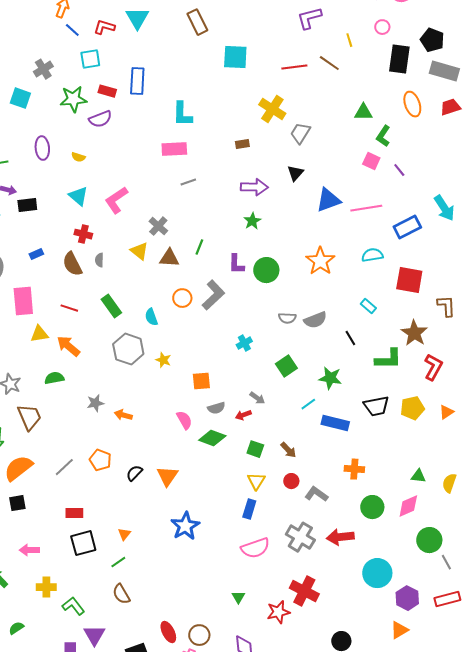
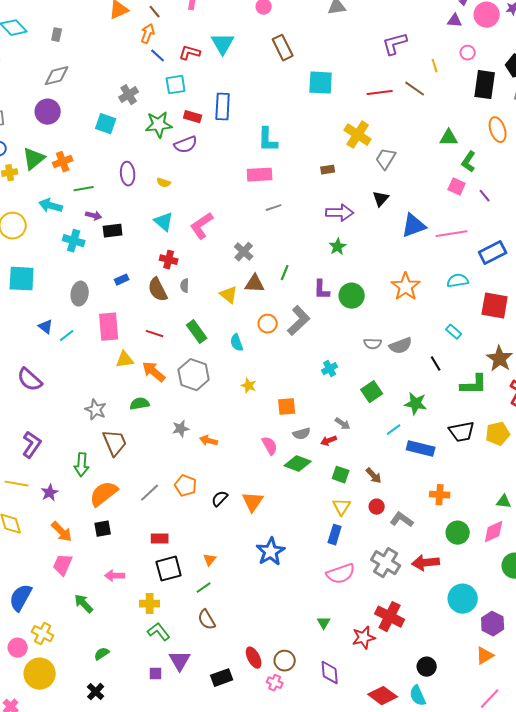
yellow triangle: (139, 251) -> (229, 295), moved
gray hexagon: (128, 349) -> (194, 375), moved
yellow cross: (46, 587) -> (150, 604), moved

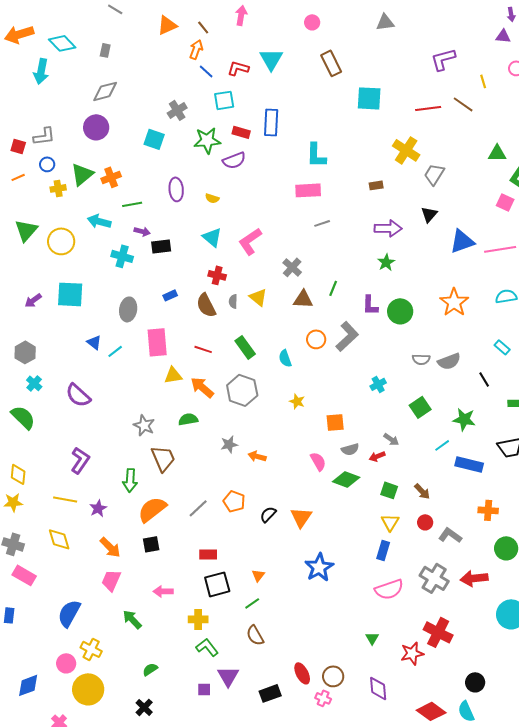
yellow triangle: (229, 295) -> (258, 297), moved

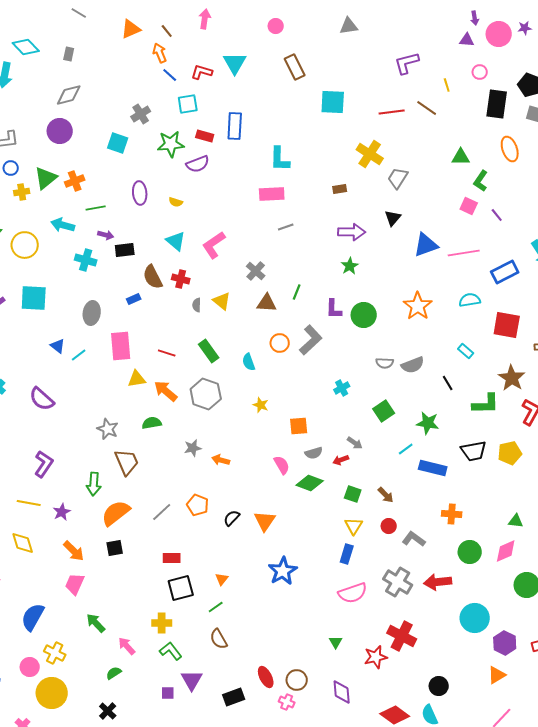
orange arrow: (196, 49) -> (160, 53), turned -42
brown semicircle: (206, 305) -> (153, 277), moved
pink arrow: (163, 591) -> (127, 646), moved, turned 48

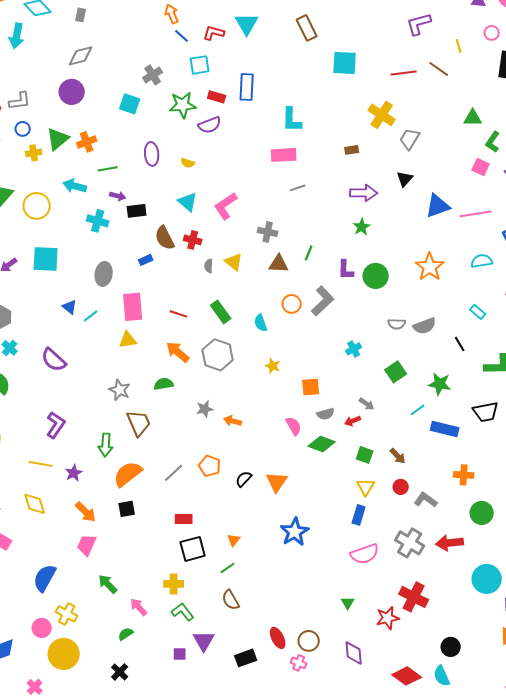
gray cross: (256, 271) -> (268, 232), turned -30
yellow triangle: (137, 379) -> (128, 340), moved

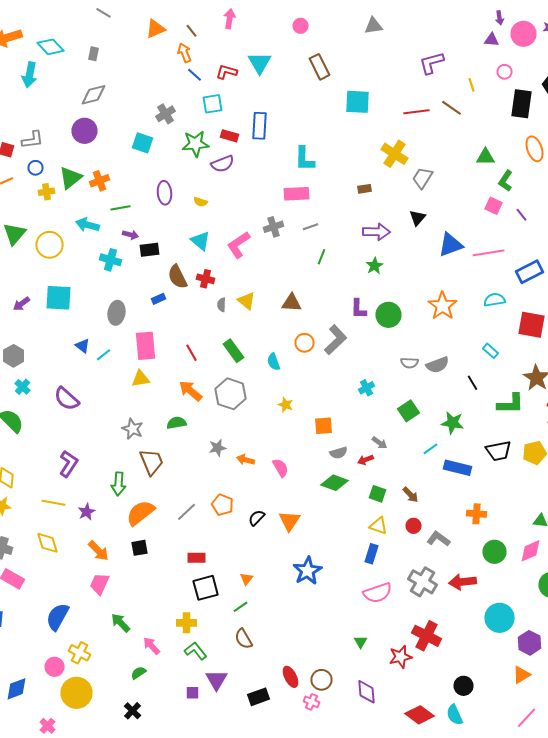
gray cross: (268, 232) -> (274, 227), moved, turned -30
green line: (309, 253) -> (322, 257), moved
red line: (179, 314) -> (192, 353), turned 42
pink semicircle: (294, 426) -> (280, 468), moved
yellow triangle: (366, 487) -> (378, 526), turned -42

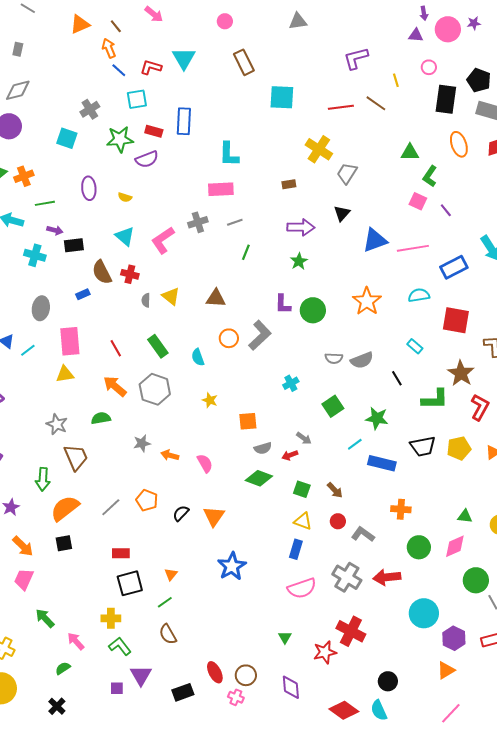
pink arrow: (230, 19) -> (154, 14), turned 120

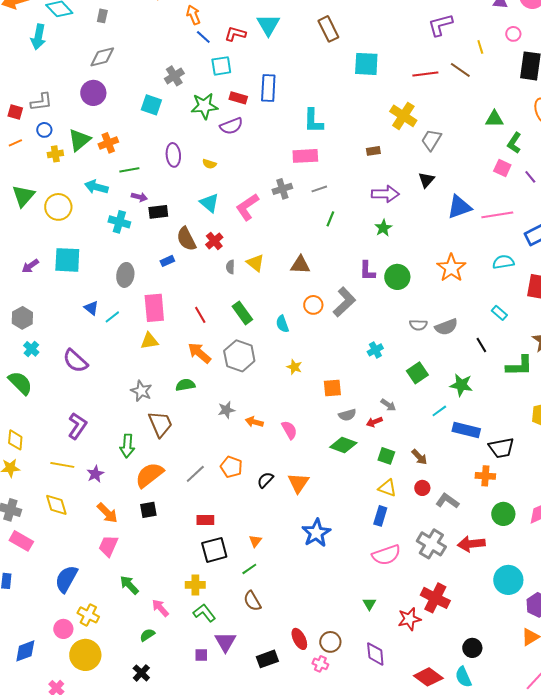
red cross: (130, 274) -> (214, 241), turned 36
black trapezoid: (423, 446) -> (501, 448), moved

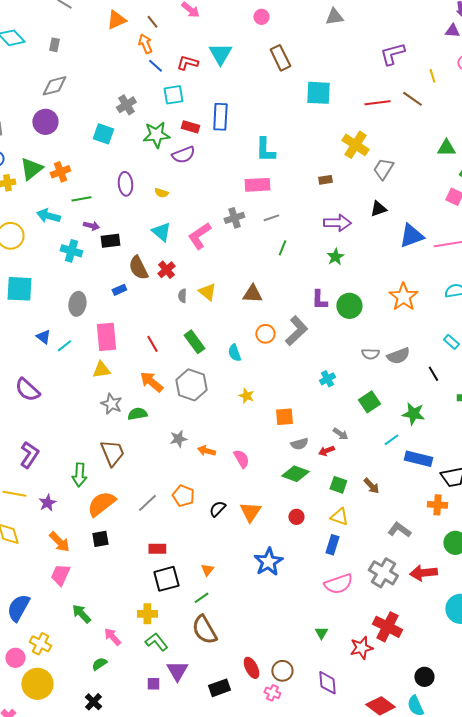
black triangle: (426, 180) -> (378, 209), turned 30
gray star: (141, 391) -> (111, 404), moved
red circle: (422, 488) -> (296, 517), moved
brown semicircle: (252, 601) -> (204, 630), size x1.4

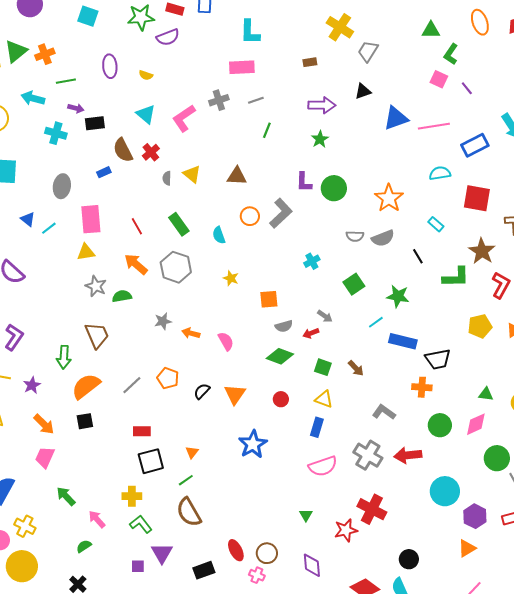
orange star: (403, 297) -> (389, 198), moved

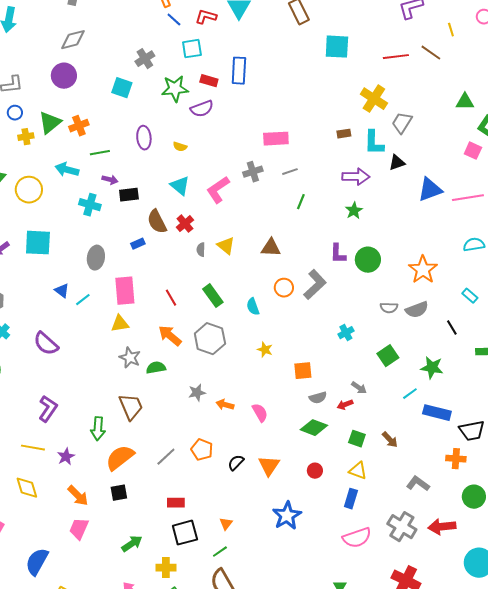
cyan L-shape: (250, 32) -> (374, 143), moved
green arrow: (66, 496) -> (132, 544), moved, turned 100

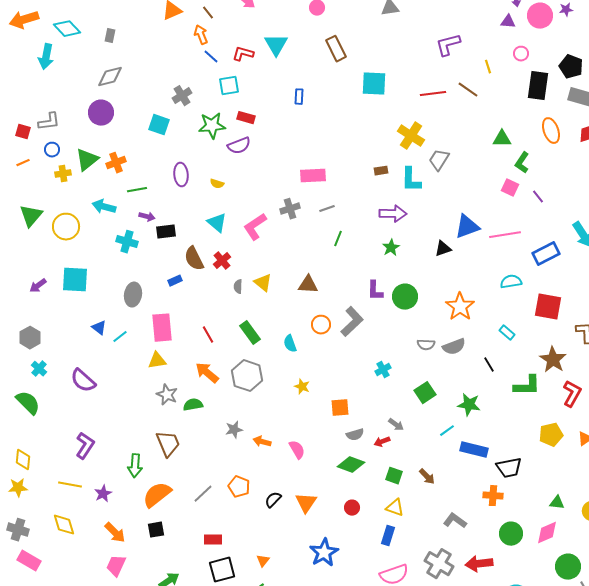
blue rectangle: (239, 71) -> (299, 97), moved, size x0.6
black triangle: (397, 163) -> (443, 249), moved

